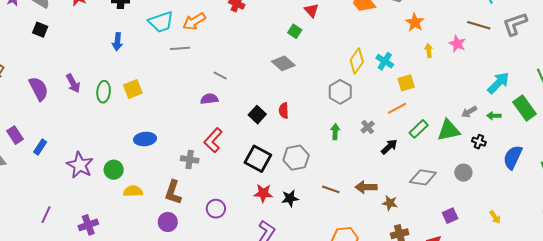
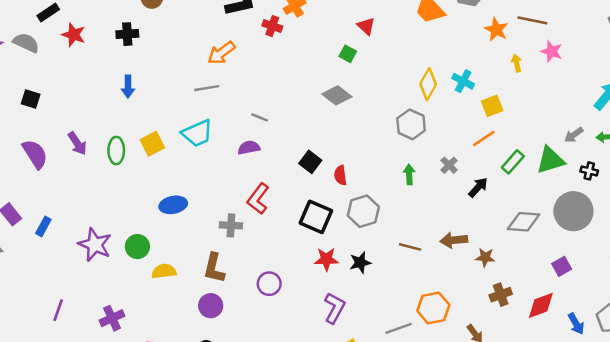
cyan trapezoid: (161, 22) -> (197, 133), moved
brown line: (479, 25) -> (532, 20), moved
black square: (40, 30) -> (31, 99), moved
red semicircle: (284, 111) -> (340, 175), moved
gray circle: (463, 173) -> (573, 211), size x1.8

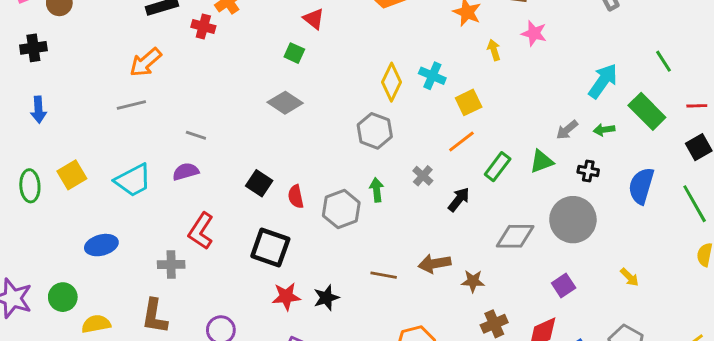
cyan trapezoid: (197, 133) -> (133, 180), moved
green triangle: (550, 160) -> (542, 162), size x0.7
gray hexagon: (363, 211) -> (341, 209), moved

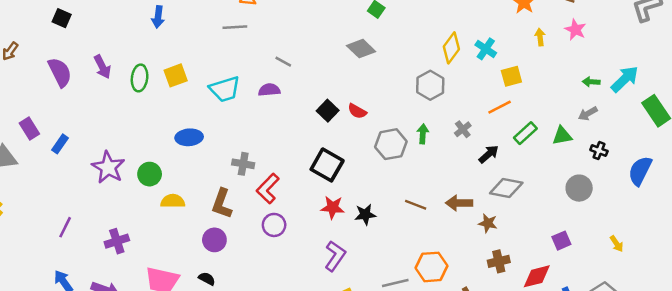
green arrow: (604, 130) -> (591, 82), moved
red semicircle: (296, 197) -> (357, 111), moved, turned -60
gray circle: (573, 220) -> (579, 188), size x0.7
red L-shape: (201, 231) -> (268, 189), moved
gray diamond: (515, 236) -> (506, 188), moved

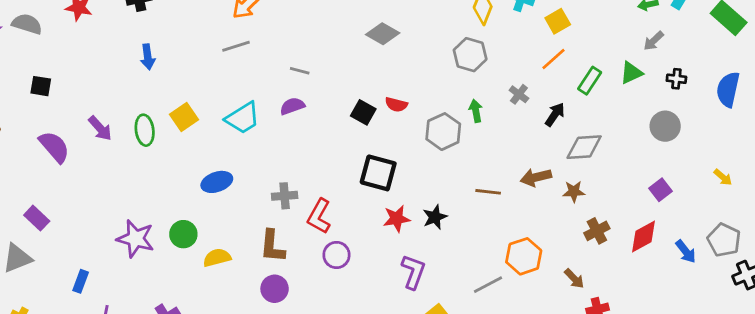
blue rectangle: (60, 144) -> (81, 281), moved

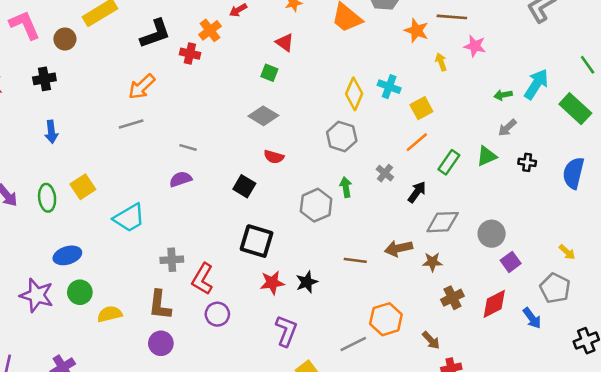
red semicircle: (396, 104) -> (274, 157), moved
cyan trapezoid: (243, 118) -> (129, 218), moved
gray circle: (665, 126) -> (492, 234), moved
blue ellipse: (217, 182) -> (67, 255), moved
gray pentagon: (724, 240) -> (555, 288), moved

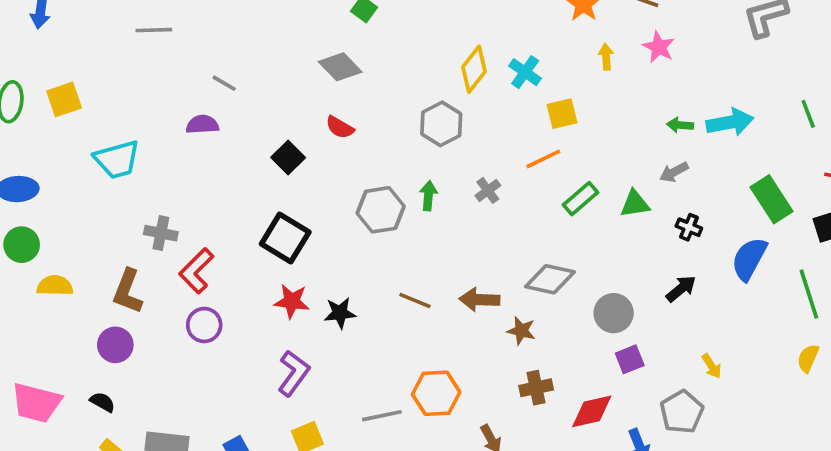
cyan arrow: (536, 84) -> (730, 122), turned 32
green rectangle: (575, 109) -> (771, 199), moved
black arrow: (417, 192) -> (681, 289), moved

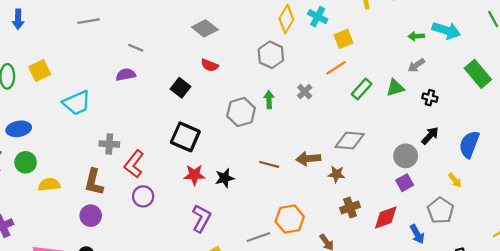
cyan arrow: (730, 122) -> (446, 30), turned 36
blue semicircle: (749, 259) -> (469, 144), moved
gray circle: (614, 313) -> (406, 156), moved

